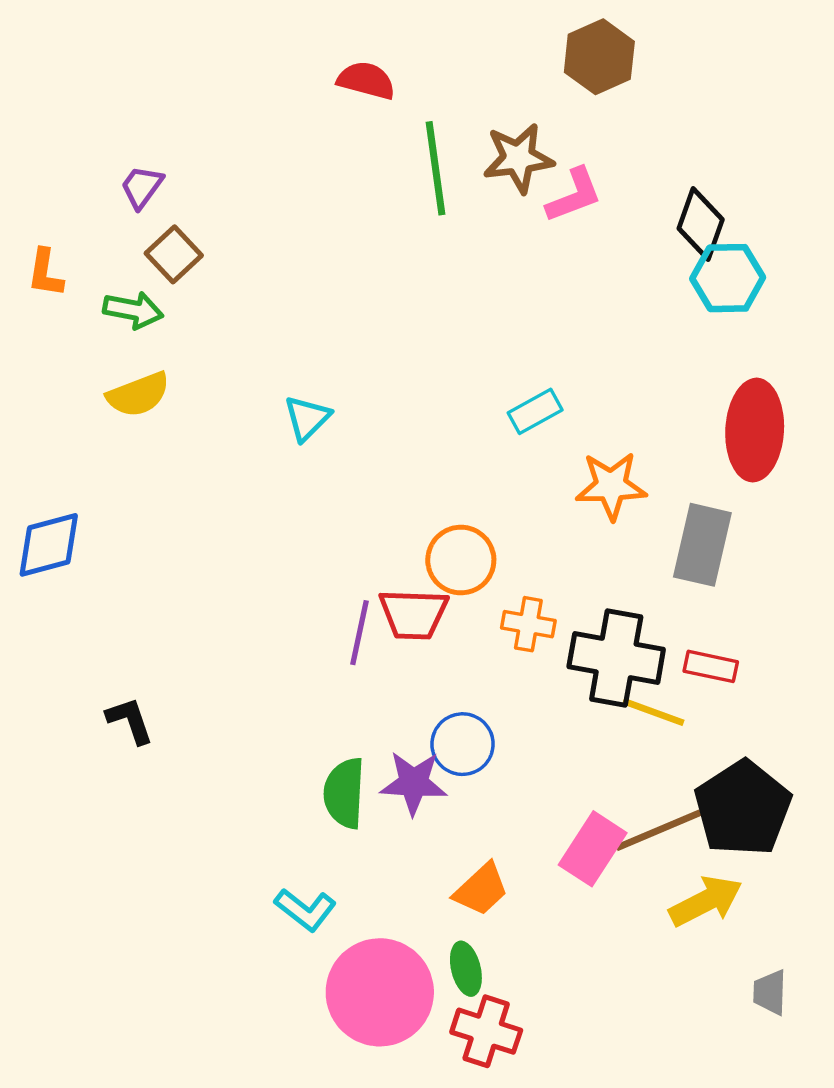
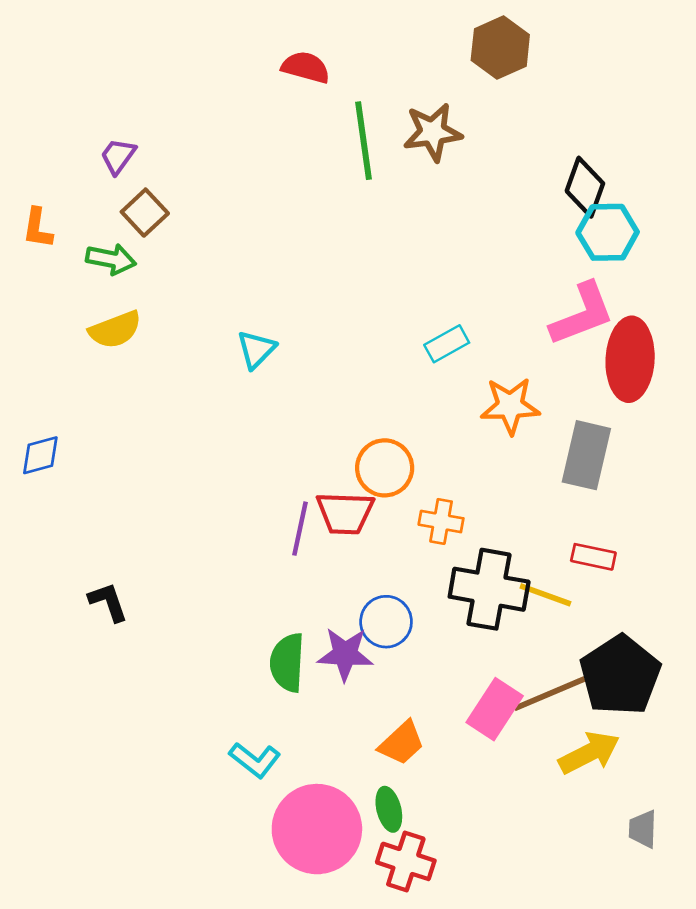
pink L-shape: (574, 195) -> (582, 314), moved, size x1.4
blue diamond: (49, 545) -> (40, 455), size x0.7
black cross: (616, 658) -> (489, 589), moved

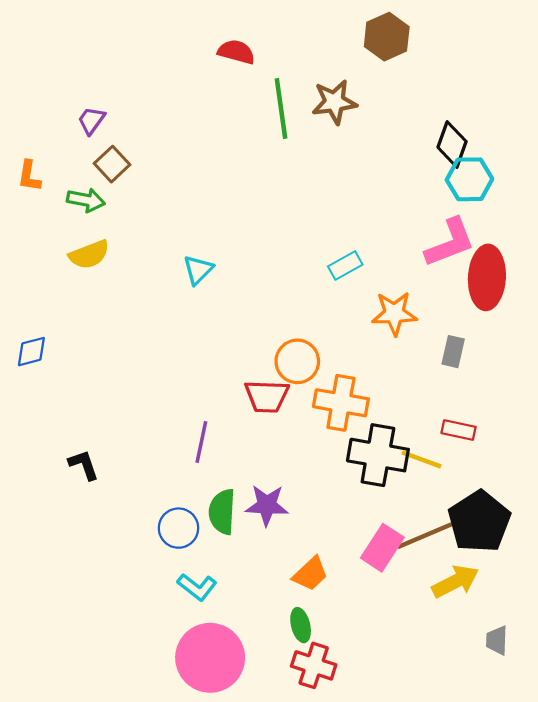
gray rectangle: (586, 455) -> (453, 352), size x0.6
orange cross: (441, 522) -> (341, 403), size x1.6
purple line: (300, 529) -> (201, 442), moved
blue circle: (386, 622) -> (179, 528), moved
pink circle: (317, 829) -> (210, 658), moved

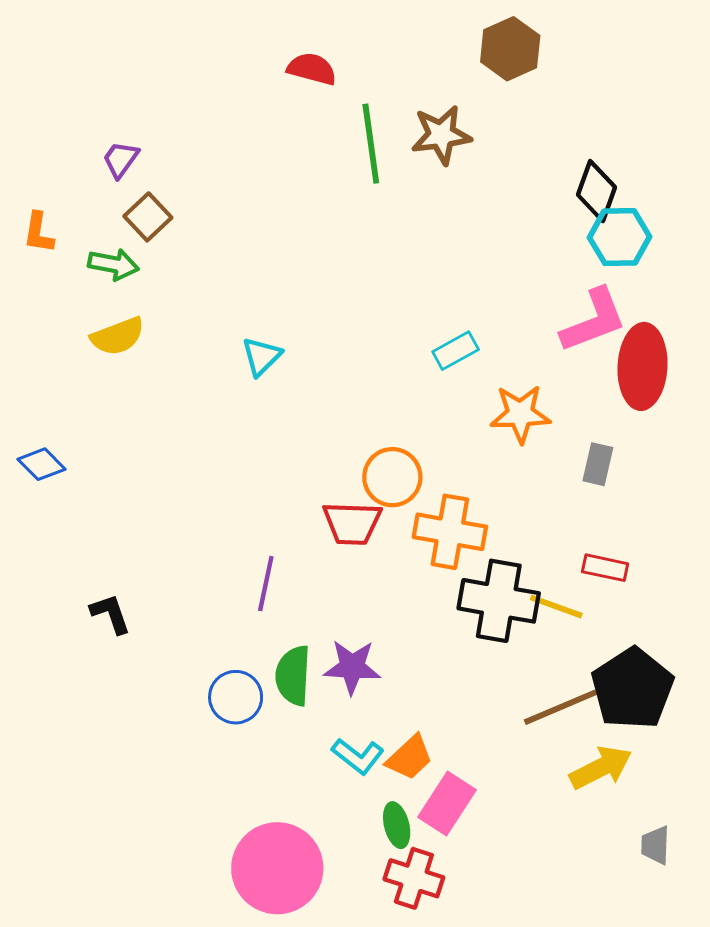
blue diamond: (31, 352) -> (42, 464), turned 60
pink rectangle: (382, 548) -> (447, 804), moved
cyan L-shape: (197, 587) -> (358, 756), moved

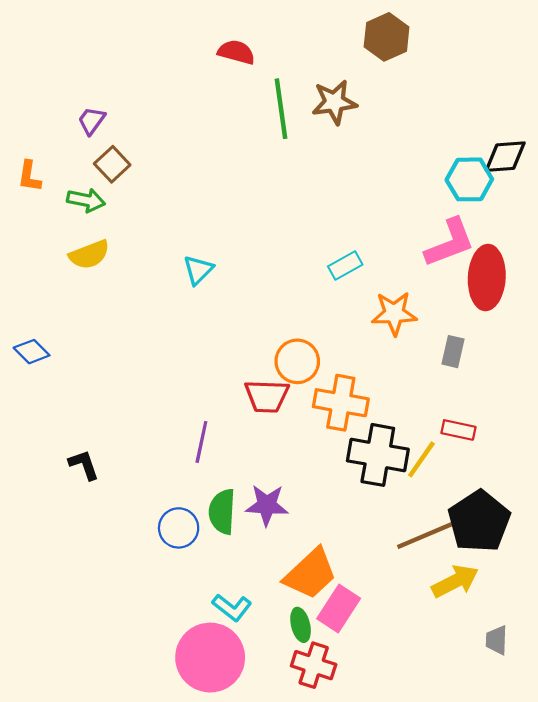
black diamond: (596, 191) -> (505, 157), moved, turned 66
yellow line: (556, 607) -> (421, 459), turned -75
cyan L-shape: (358, 756) -> (232, 607), moved
orange trapezoid: (410, 758) -> (310, 574), size x1.5

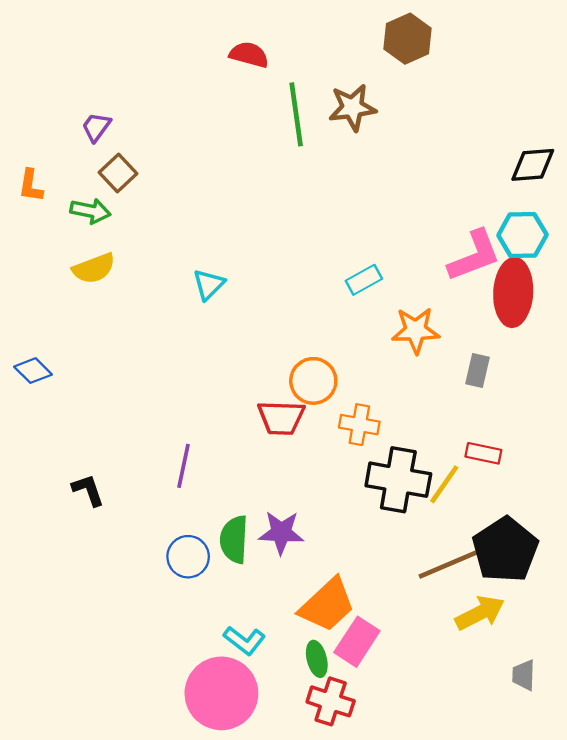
cyan hexagon: (469, 179) -> (522, 235), moved
orange cross: (341, 403) -> (359, 425), size x0.7
purple line: (201, 442) -> (184, 466), moved

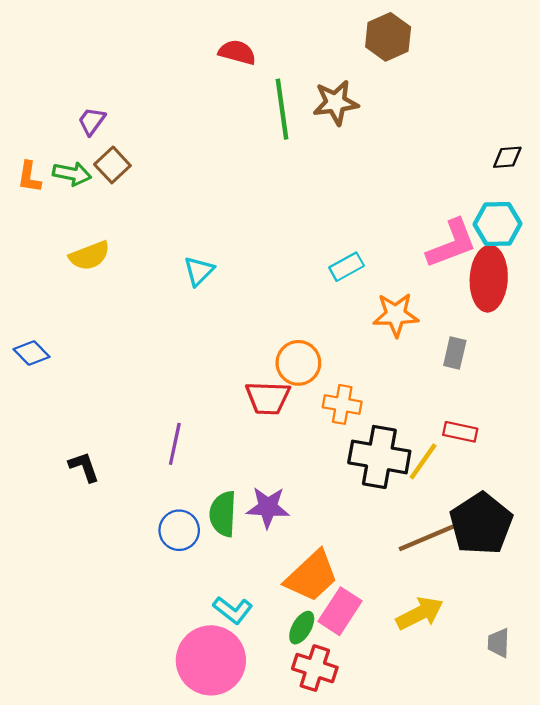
black diamond: (533, 165) -> (507, 157), size x0.7
green arrow: (90, 211) -> (72, 174), moved
yellow arrow: (480, 613) -> (420, 613), moved
green ellipse: (317, 659) -> (302, 628), turned 44

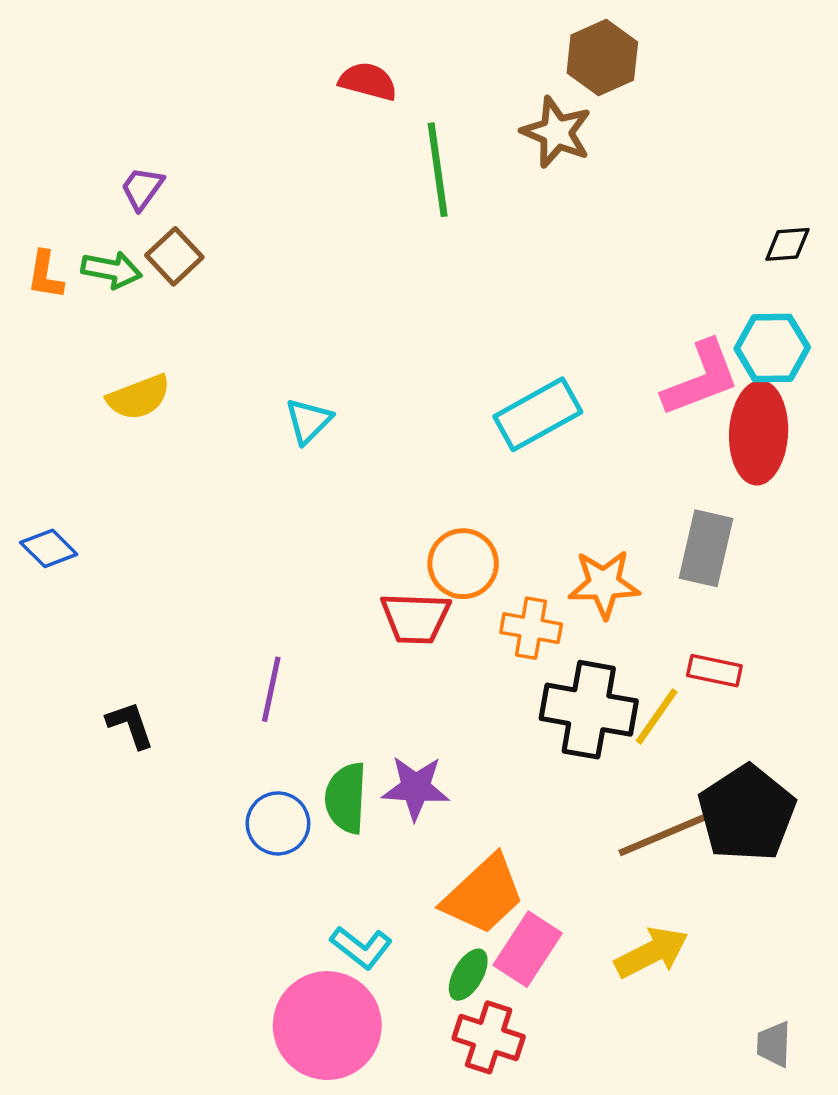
brown star: (336, 103) -> (556, 132), moved, turned 30
cyan rectangle: (347, 267) -> (538, 414), size x1.6
orange star: (396, 315) -> (604, 584), moved
gray rectangle: (455, 353) -> (706, 548), size x1.5
gray trapezoid: (499, 643) -> (774, 1044), moved

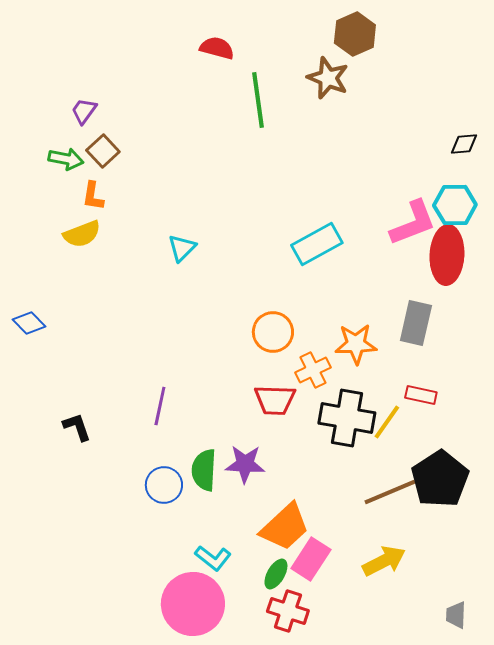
orange L-shape: (45, 275) -> (93, 196), moved
red trapezoid: (416, 618) -> (275, 400), moved
orange cross: (531, 628) -> (313, 370), turned -36

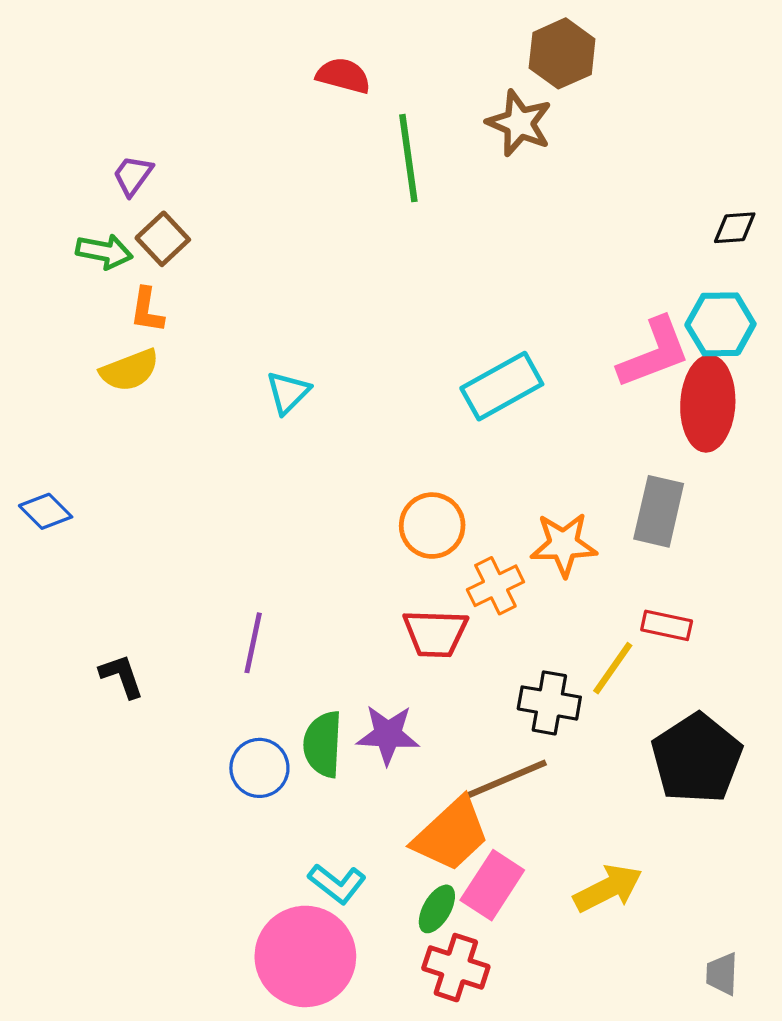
black cross: (347, 418) -> (549, 703), moved, size x0.7
brown line: (390, 492) -> (507, 779), moved

